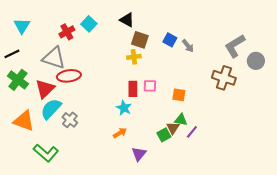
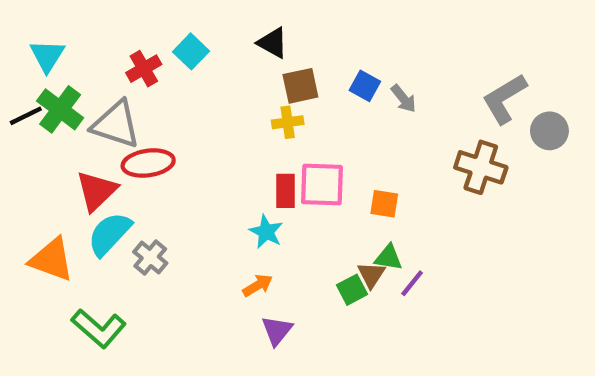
brown square: (140, 40) -> (300, 86), turned -30
green cross: (18, 80) -> (60, 109), moved
pink square: (150, 86) -> (322, 185), size x1.6
purple triangle: (139, 154) -> (277, 330), moved

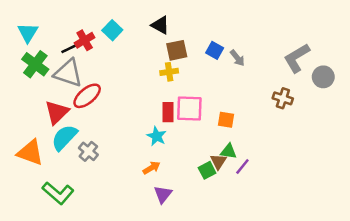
black line: (26, 116) -> (71, 48), moved
red ellipse: (148, 163) -> (87, 96), turned -32
brown cross: (481, 167) -> (283, 98), size x0.7

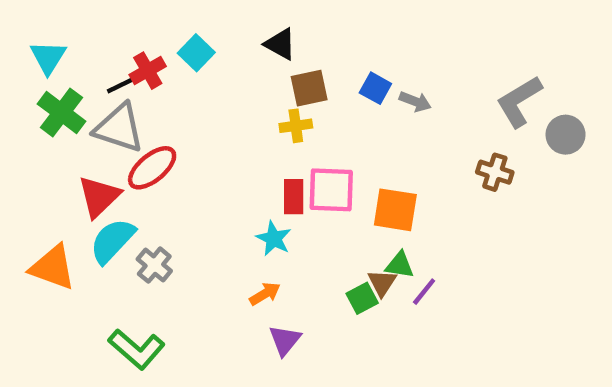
gray arrow: (237, 58) -> (415, 101), turned -30
orange square: (226, 120) -> (395, 210), size x1.5
green L-shape: (58, 193) -> (137, 349), moved

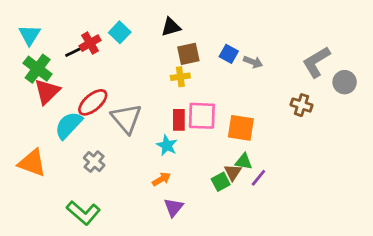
black triangle: (280, 44) -> (171, 27), turned -45
gray triangle: (119, 128) -> (126, 118), moved, turned 32
red triangle: (99, 197) -> (47, 92), moved
cyan semicircle: (112, 241) -> (69, 125), moved

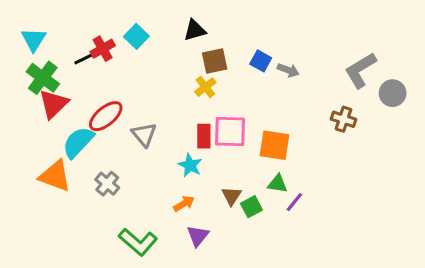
yellow cross: (180, 77) -> (205, 87), turned -30
gray triangle: (126, 118) -> (144, 135), size x0.7
orange triangle: (32, 163) -> (55, 176), moved
brown triangle: (233, 172) -> (232, 196), moved
green L-shape: (83, 213) -> (138, 242), moved

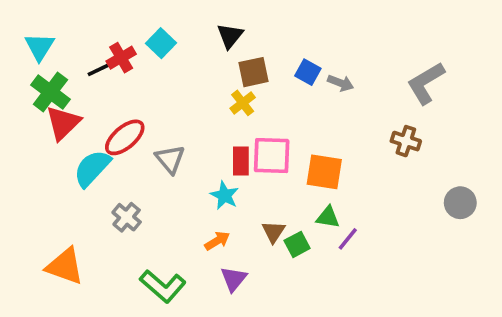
black triangle: (195, 30) -> (230, 36), turned -35
gray circle: (393, 93) -> (460, 203), moved
orange triangle: (55, 176) -> (65, 266), moved

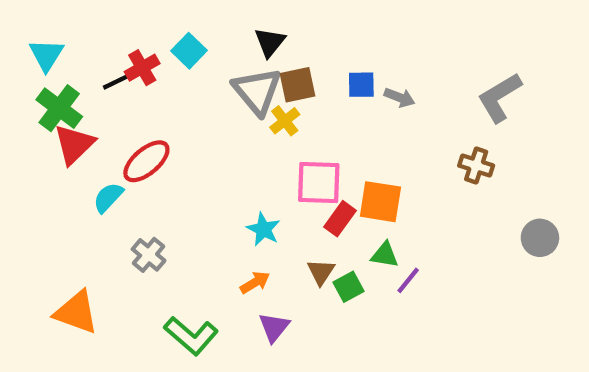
blue square: (308, 72) -> (361, 85), turned -30
gray triangle: (170, 159) -> (257, 91), moved, size x1.4
red rectangle: (241, 161) -> (340, 219), moved, turned 36
cyan semicircle: (92, 168) -> (108, 197), size x0.7

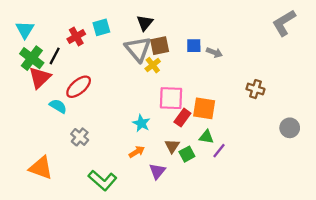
cyan square: (189, 51) -> (101, 27), turned 30
black line: (119, 80) -> (55, 56), moved, turned -36
gray L-shape: (500, 97) -> (284, 23), moved
cyan semicircle: (108, 197) -> (58, 106), turned 78
purple triangle: (274, 327) -> (157, 171), moved

